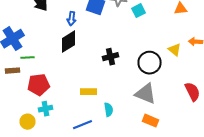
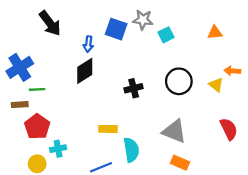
yellow triangle: (174, 50) -> (216, 85), moved
black circle: (150, 63) -> (179, 81), moved
red pentagon: (38, 85) -> (37, 127), moved, turned -30
cyan semicircle: (108, 110) -> (131, 150), size x1.5

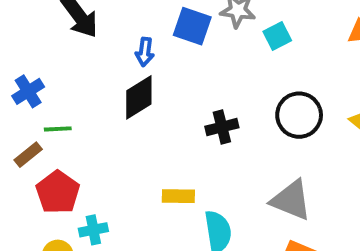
blue cross: (20, 67) -> (28, 91), size x0.7
brown rectangle: (20, 105) -> (28, 155), turned -35

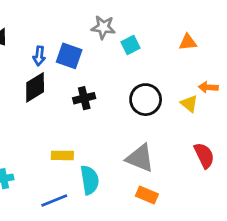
blue square: (192, 26) -> (69, 56), moved
black cross: (222, 127) -> (84, 98), moved

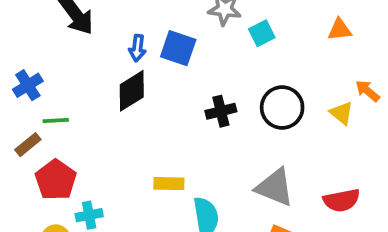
orange arrow: (208, 87) -> (367, 91), turned 36
black cross: (84, 98) -> (221, 111), moved
red semicircle: (204, 155) -> (341, 200), moved, turned 105

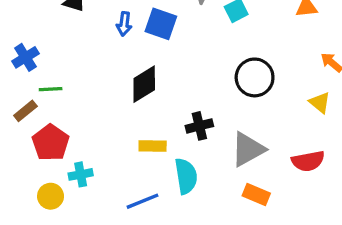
black diamond: (132, 91) -> (144, 84), moved
black cross: (221, 111) -> (199, 126), moved
yellow triangle: (341, 113) -> (320, 103), moved
gray triangle: (275, 187) -> (248, 149), turned -51

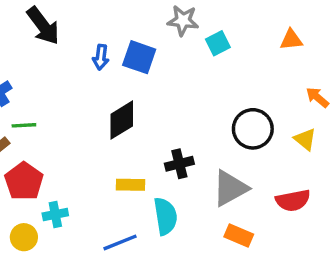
black circle: (255, 77) -> (253, 129), moved

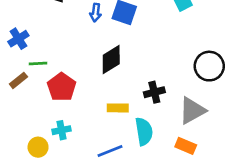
red pentagon: (24, 181) -> (62, 87), moved
orange rectangle: (239, 235) -> (186, 146), moved

